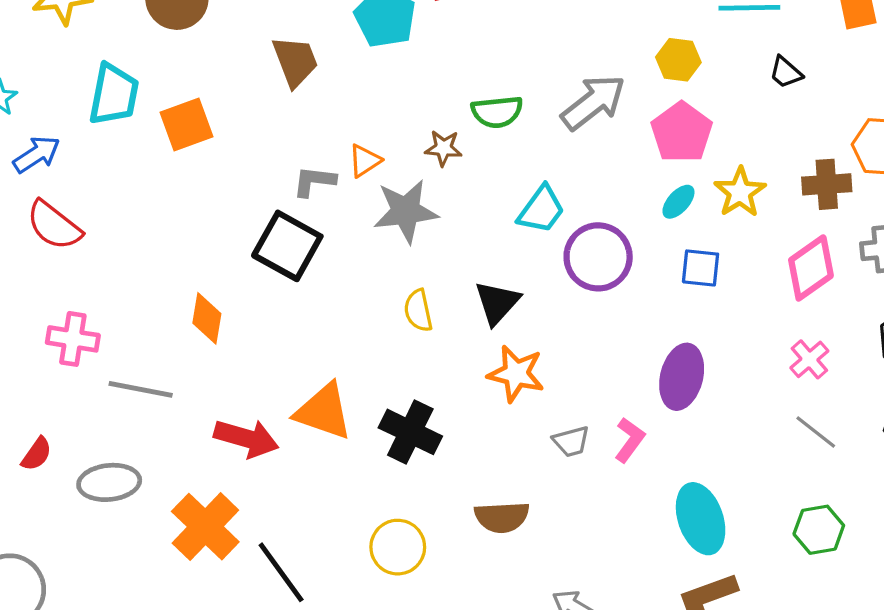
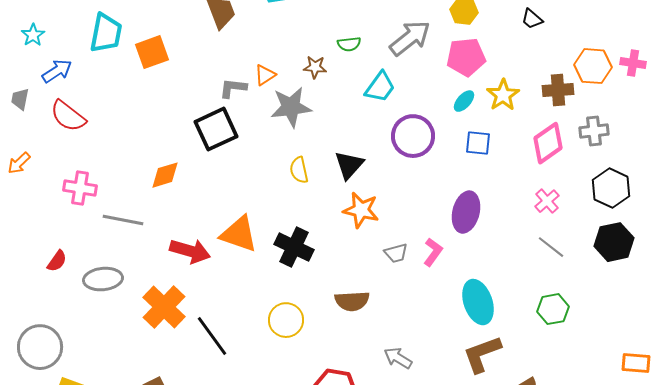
green semicircle: (497, 112) -> (349, 44), size x0.7
pink pentagon: (682, 132) -> (466, 57), turned 30
cyan trapezoid: (541, 210) -> (380, 87), moved
black square: (287, 246) -> (216, 129), turned 36
orange diamond: (207, 318) -> (165, 175), turned 64

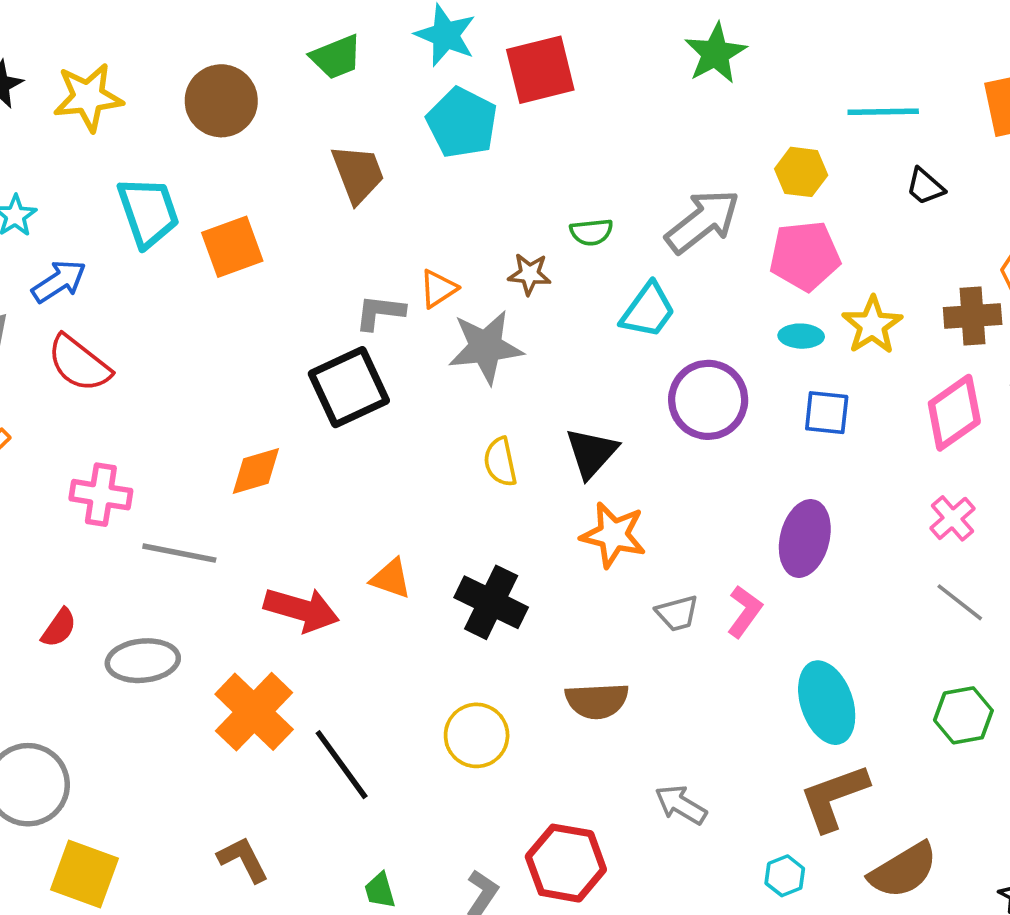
cyan trapezoid: (106, 33) -> (148, 212), turned -30
cyan ellipse: (464, 101) -> (801, 336), turned 50
orange triangle: (239, 234) -> (391, 579), size x0.6

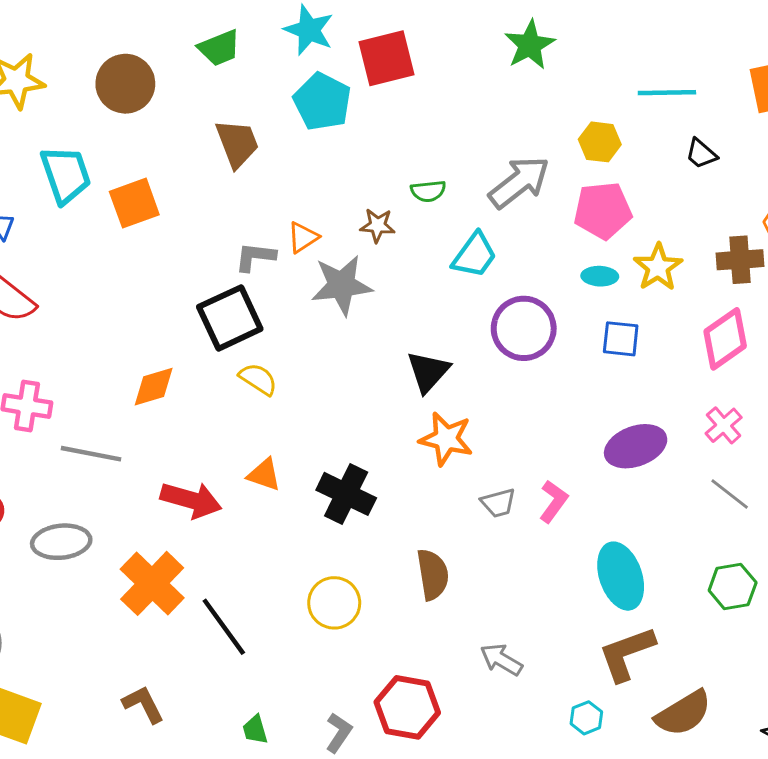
yellow semicircle: (500, 462) -> (258, 379), moved, turned 135
purple ellipse: (805, 538) -> (636, 446), moved, turned 56
brown semicircle: (597, 701) -> (433, 575), turned -96

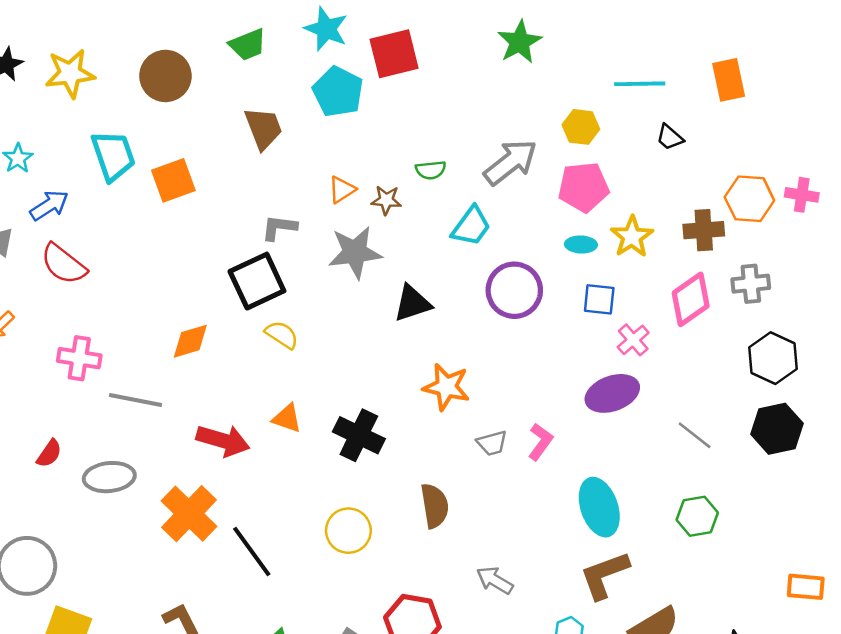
orange triangle: (303, 237) -> (342, 190), moved
black triangle: (428, 372) -> (412, 303), moved, turned 30
pink cross: (724, 425) -> (633, 340), moved

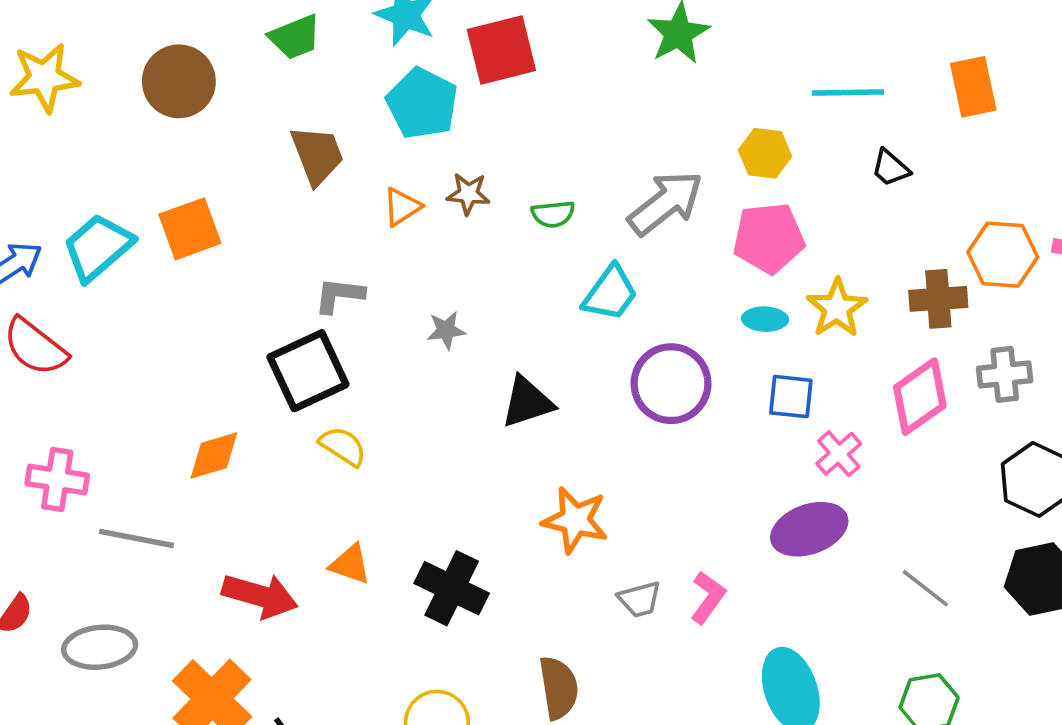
cyan trapezoid: (113, 156) -> (98, 247), moved, turned -112
orange triangle: (342, 190) -> (402, 207), moved
brown star: (386, 200) -> (468, 194), moved
gray star: (355, 252) -> (446, 330), size x0.5

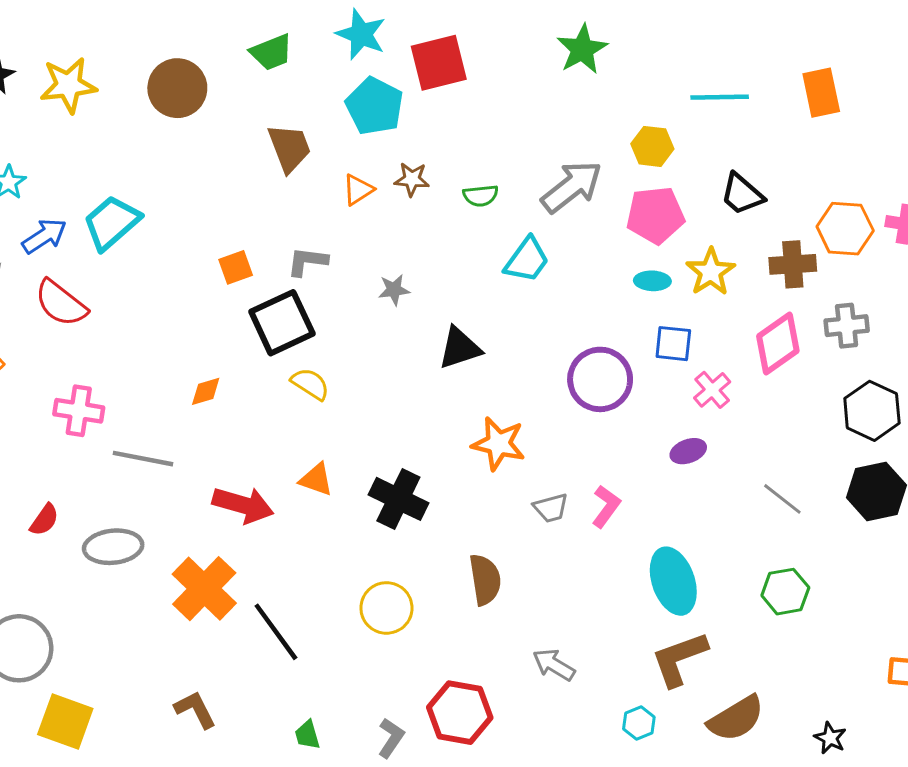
black trapezoid: (890, 168) -> (742, 194), moved, size x1.4
orange square: (190, 229) -> (236, 267), moved, size x0.7
purple circle: (671, 384) -> (600, 379), moved
orange diamond: (214, 456) -> (206, 391), size x0.7
purple ellipse: (809, 529) -> (688, 451), size x0.6

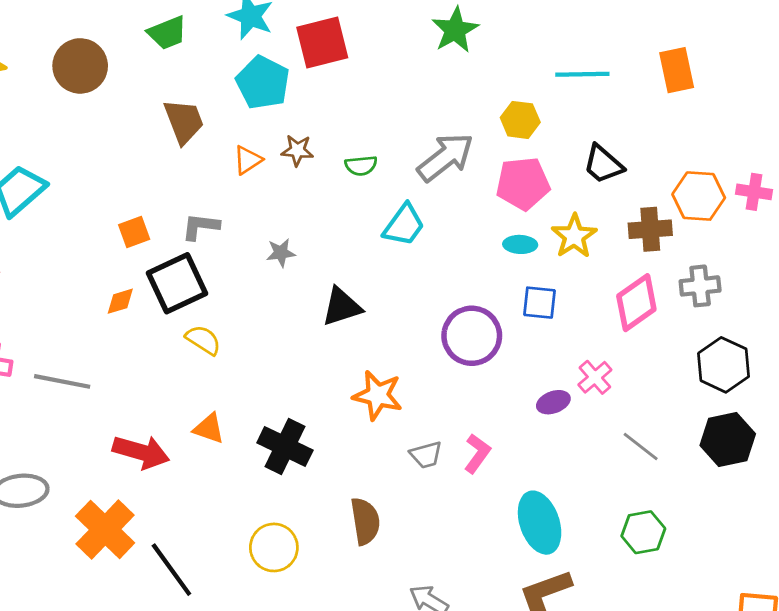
pink cross: (712, 390) -> (595, 377), moved
orange diamond: (206, 391) -> (120, 301), moved
gray line: (143, 459) -> (62, 381), moved

